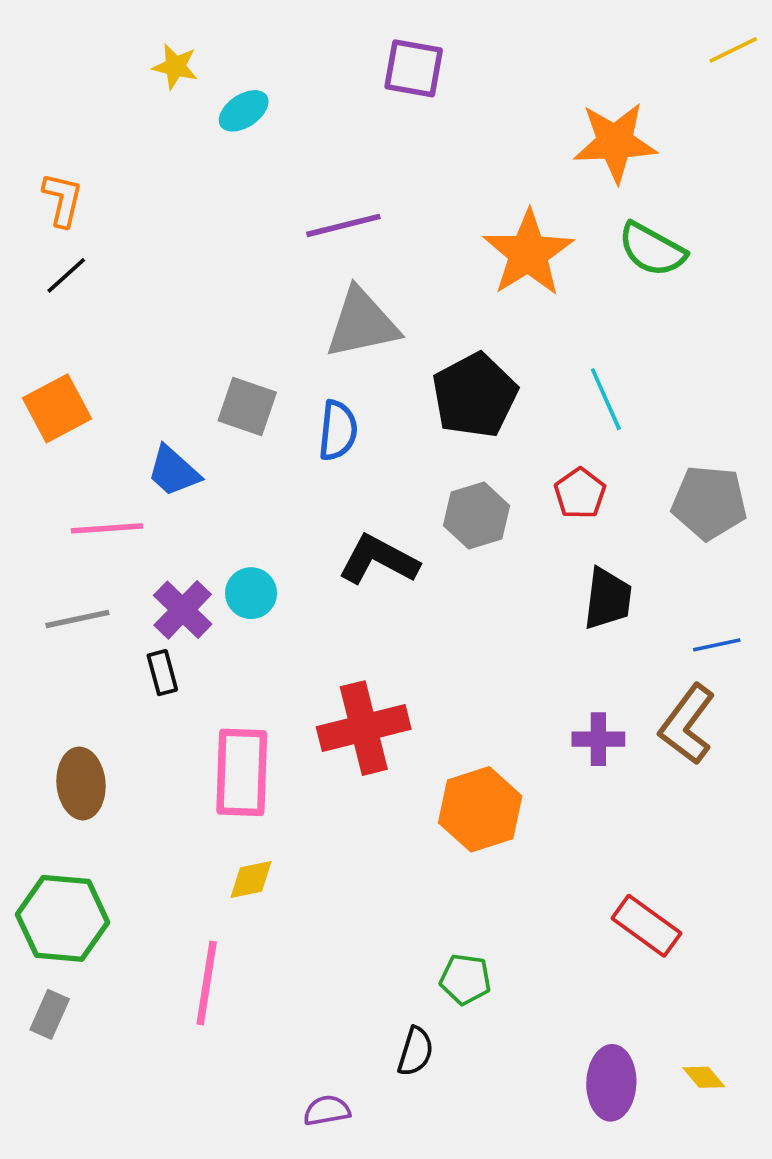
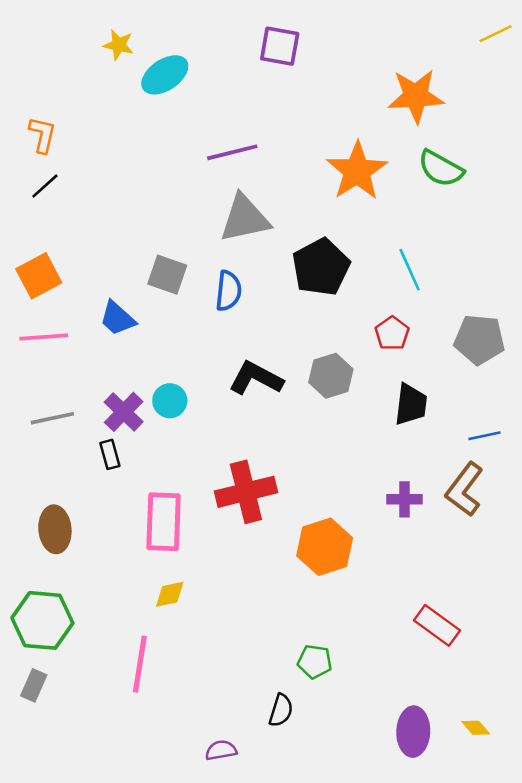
cyan ellipse: (244, 111) -> (165, 75), size x1.4
gray hexagon: (476, 516) -> (331, 376), moved
pink line: (107, 528) -> (44, 337), moved

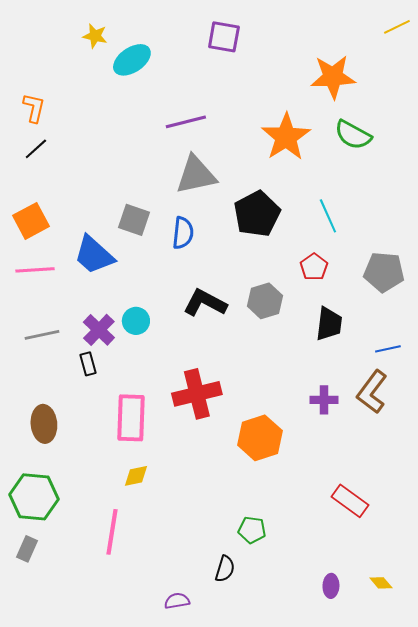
blue trapezoid: (117, 318) -> (94, 255), size x1.4
purple ellipse: (413, 732) -> (331, 586), size x0.6

